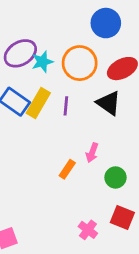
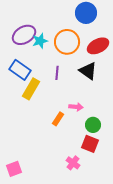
yellow rectangle: (38, 103) -> (31, 89), moved
pink arrow: (92, 153) -> (76, 107), turned -104
red square: (122, 217) -> (90, 144), moved

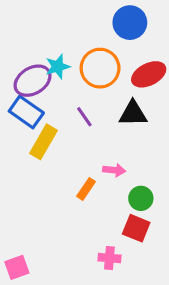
purple ellipse: (24, 35) -> (33, 81), moved
black triangle: (88, 71) -> (133, 114), turned -36
purple line: (57, 73) -> (84, 117), turned -40
pink cross: (73, 163) -> (109, 258), turned -32

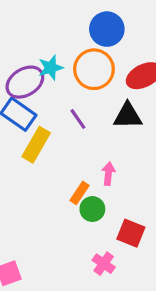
blue circle: (130, 23) -> (107, 29), moved
pink arrow: (114, 170) -> (108, 174), turned -90
green circle: (141, 198) -> (92, 209), moved
pink cross: (109, 258) -> (104, 264), turned 30

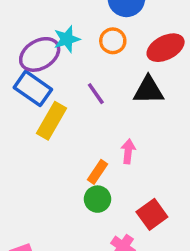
orange circle: (94, 69) -> (113, 41), size x0.6
green circle: (92, 209) -> (97, 199), moved
red square: (131, 233) -> (152, 214), turned 32

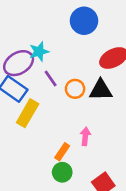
orange circle: (113, 41) -> (75, 89), moved
purple line: (96, 94) -> (51, 79), moved

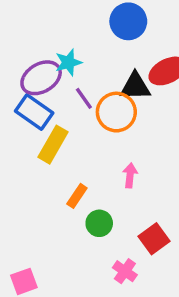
orange circle: (75, 89) -> (116, 112), size x1.5
black triangle: (101, 90) -> (135, 86), moved
orange rectangle: (62, 152) -> (77, 196), moved

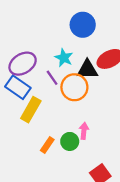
cyan star: (68, 62) -> (64, 58), moved, turned -30
green circle: (99, 223) -> (70, 141), moved

